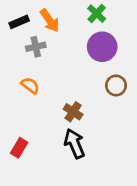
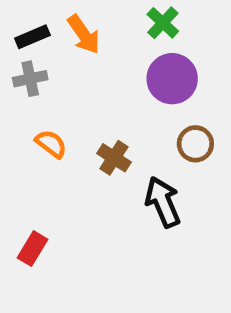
gray cross: (36, 47) -> (30, 79), moved
brown cross: (73, 112) -> (114, 158), moved
black arrow: (74, 144) -> (163, 202), moved

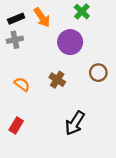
purple circle: (172, 79) -> (70, 42), moved
orange semicircle: (51, 144) -> (22, 84), moved
black arrow: (163, 202) -> (75, 123), moved, turned -125

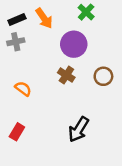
brown cross: (57, 80) -> (66, 75), moved

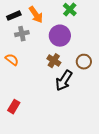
gray cross: (16, 42) -> (22, 34), moved
orange semicircle: (23, 89) -> (12, 60), moved
black arrow: (79, 129) -> (64, 81), moved

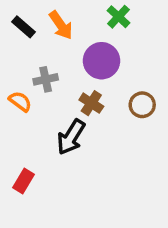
black rectangle: (14, 16) -> (24, 27), turned 64
gray cross: (22, 34) -> (46, 79), moved
black arrow: (64, 81) -> (71, 137), moved

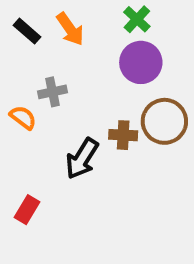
purple circle: (102, 61) -> (141, 62), moved
brown cross: (91, 103) -> (123, 135), moved, turned -30
brown circle: (142, 105) -> (164, 121), size x1.5

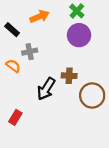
orange arrow: (70, 29) -> (40, 16), turned -78
black rectangle: (27, 31) -> (12, 30), moved
brown circle: (164, 121) -> (92, 95), moved

